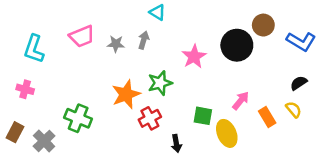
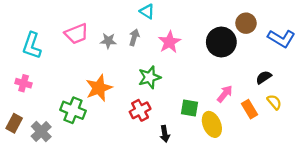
pink star: (194, 57) -> (169, 42), moved
black semicircle: (299, 83) -> (264, 77), moved
orange star: (126, 94) -> (99, 88), moved

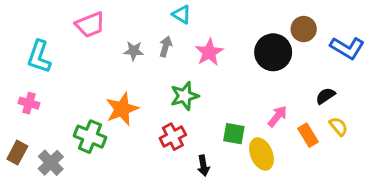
pink trapezoid: (76, 34) -> (90, 25), moved

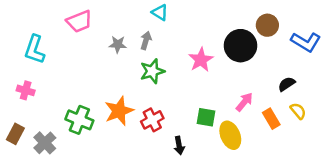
pink star: (209, 52) -> (201, 60), moved
green star: (184, 96) -> (152, 71), moved
orange star: (122, 109) -> (119, 111), moved

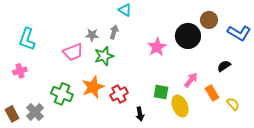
pink trapezoid: (79, 21) -> (73, 52), moved
green star: (152, 71) -> (104, 56), moved
pink cross: (26, 90) -> (20, 71), turned -32
yellow semicircle: (298, 111) -> (233, 104), moved
brown rectangle: (15, 134) -> (12, 114), moved, turned -56

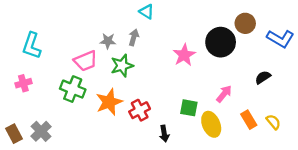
orange rectangle: (212, 93) -> (249, 120), moved
green cross: (62, 94) -> (73, 89), moved

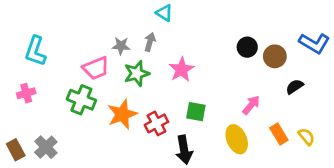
brown circle: (245, 23) -> (275, 56), moved
black circle: (221, 42) -> (247, 47), size x0.6
pink star: (184, 55) -> (181, 70), moved
green square: (189, 108) -> (196, 112), moved
black arrow: (164, 134) -> (184, 150), size x1.5

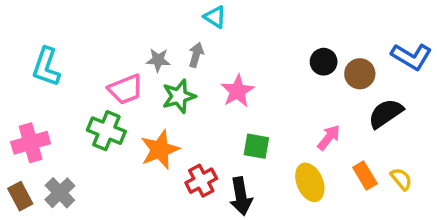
black semicircle: (295, 87) -> (386, 113), size x1.5
pink cross: (26, 93) -> (31, 143), moved, size x1.5
red cross: (156, 123) -> (201, 181), moved

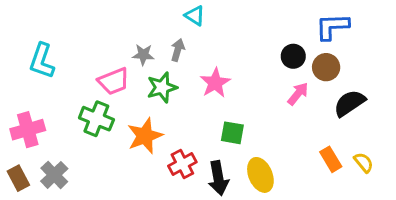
blue L-shape: (412, 57) -> (332, 27), moved, turned 147
pink arrow: (329, 138) -> (298, 94), moved
yellow ellipse: (310, 182) -> (260, 175), moved

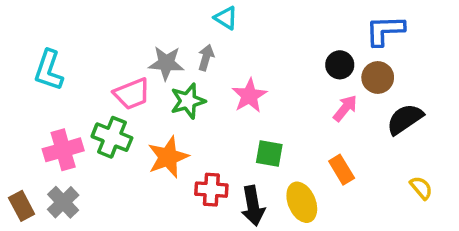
gray star: (143, 55) -> (166, 63), size x1.4
pink cross: (28, 130) -> (63, 150), moved
orange rectangle: (331, 159) -> (342, 170), moved
red cross: (182, 164) -> (211, 190), turned 32

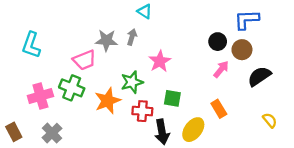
green star: (188, 101) -> (132, 82), moved
red cross: (211, 190) -> (142, 111), moved
gray cross: (63, 202) -> (52, 133), moved
yellow ellipse: (302, 202) -> (193, 130), turned 60

